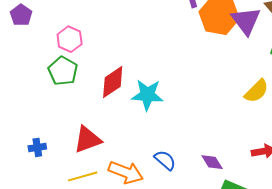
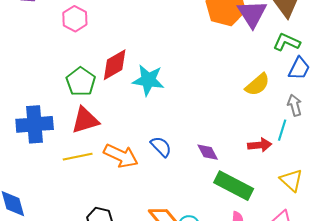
green pentagon: (63, 71) -> (81, 82), moved
blue cross: (37, 147) -> (35, 124), size x2.0

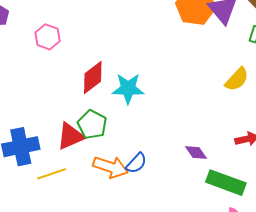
green pentagon: (81, 82) -> (92, 125), moved
blue semicircle: (161, 147) -> (136, 163), moved, turned 95
yellow line: (78, 157) -> (52, 174), moved

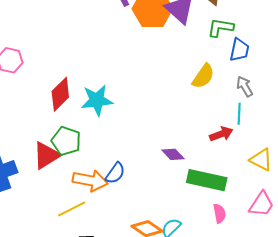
yellow line: (52, 174) -> (72, 209), moved

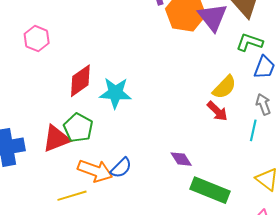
red arrow: (221, 134) -> (217, 111), moved, turned 55

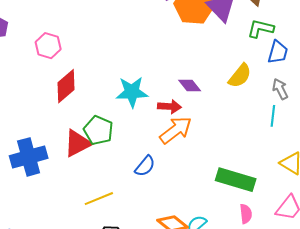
red diamond: (80, 81) -> (66, 86), moved
red arrow: (217, 111) -> (169, 107), moved, turned -35
purple diamond: (181, 159) -> (190, 86), moved
orange arrow: (95, 171) -> (176, 130), moved, turned -52

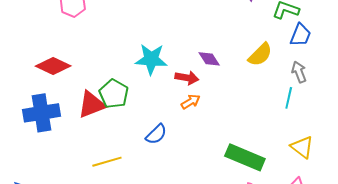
red diamond: (66, 86) -> (53, 66), moved, turned 60
orange arrow: (176, 130) -> (191, 102), size x0.6

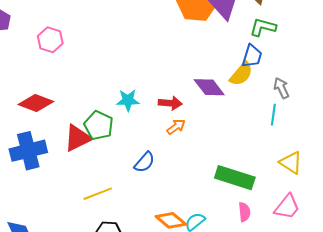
blue trapezoid: (300, 35) -> (252, 56), moved
cyan star: (151, 59) -> (128, 100), moved, size x0.7
purple diamond: (209, 59) -> (209, 87), moved, size x1.4

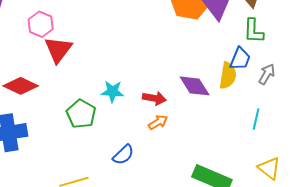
green L-shape: (263, 27) -> (254, 31), turned -108
yellow semicircle: (241, 74) -> (228, 75), turned -36
gray arrow: (281, 88) -> (267, 74), moved, turned 50
red triangle: (78, 138) -> (58, 50), moved, turned -32

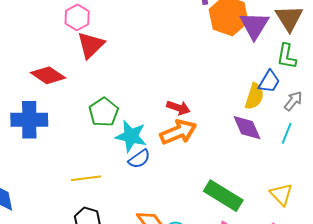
purple diamond: (195, 86) -> (247, 128), moved
cyan star: (112, 91) -> (131, 136), moved, size x1.4
cyan line: (256, 119) -> (287, 133), moved
orange arrow: (158, 122) -> (178, 132), size x1.8

